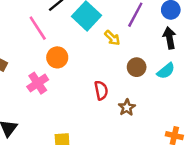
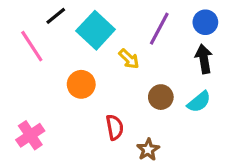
orange circle: (57, 57) -> (81, 84), moved
pink cross: (38, 83) -> (30, 135), moved

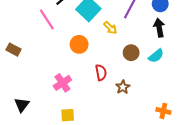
pink cross: (30, 135) -> (62, 83), moved

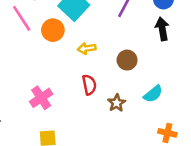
yellow arrow: (110, 28) -> (87, 48), moved, turned 128
orange circle: (79, 44) -> (53, 30), moved
cyan semicircle: (156, 56) -> (153, 94), moved

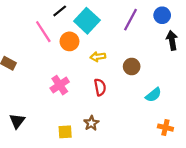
black arrow: (162, 29) -> (172, 40), moved
pink cross: (41, 98) -> (60, 85), moved
brown star: (117, 103) -> (91, 123), moved

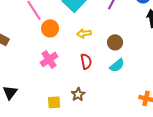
orange circle: (69, 41) -> (50, 28), moved
cyan semicircle: (153, 95) -> (117, 65), moved

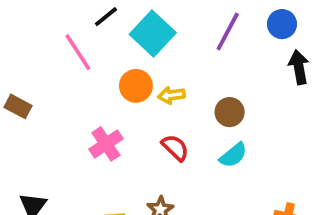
orange circle: (50, 28) -> (136, 86), moved
red semicircle: (86, 61) -> (175, 148), turned -35

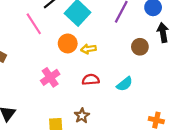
brown circle: (230, 112) -> (140, 47), moved
red semicircle: (175, 148) -> (91, 80), turned -49

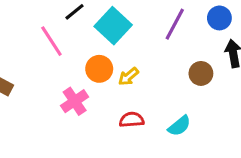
yellow arrow: (88, 49) -> (128, 77), turned -32
pink cross: (50, 77) -> (75, 101), moved

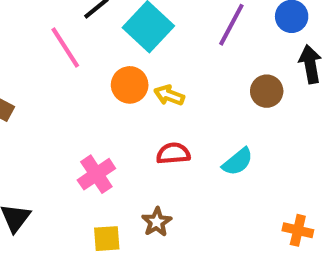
yellow arrow: (128, 77) -> (169, 95), turned 60
pink cross: (75, 101) -> (96, 174), moved

